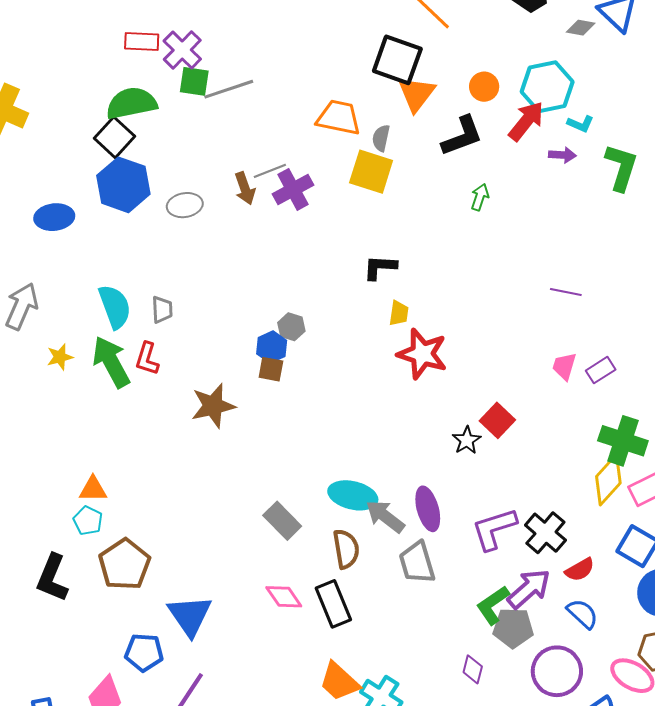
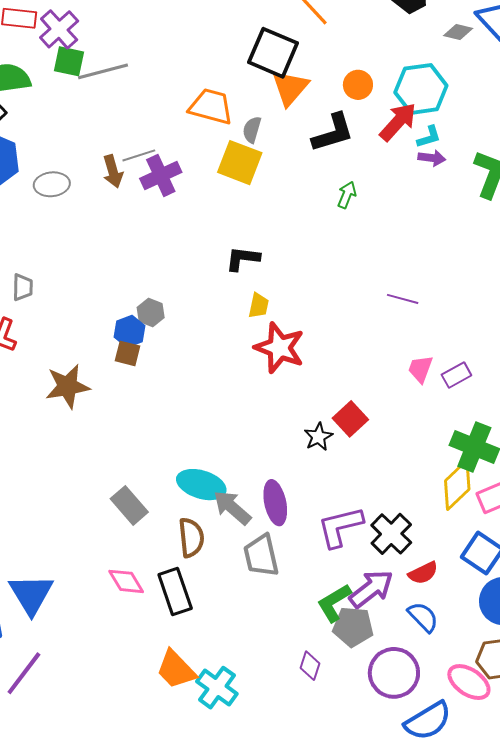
cyan L-shape: (581, 124) -> (429, 137), moved, turned -44
purple line: (566, 292) -> (403, 299), moved

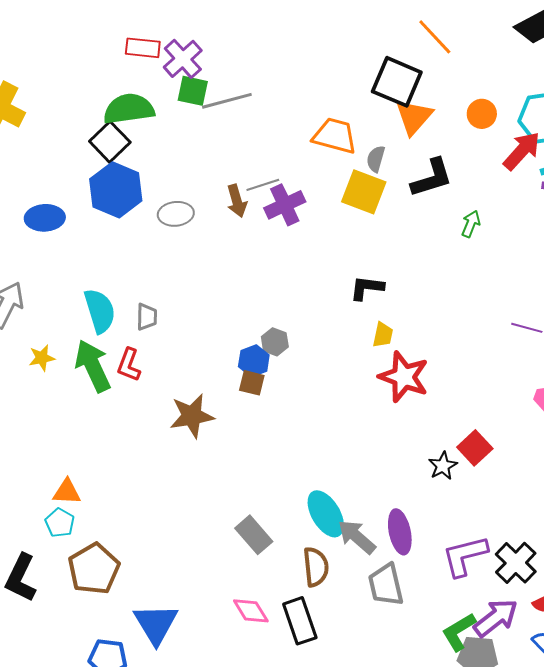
black L-shape: (333, 133) -> (432, 178), moved
cyan ellipse: (201, 485) -> (326, 514), turned 42

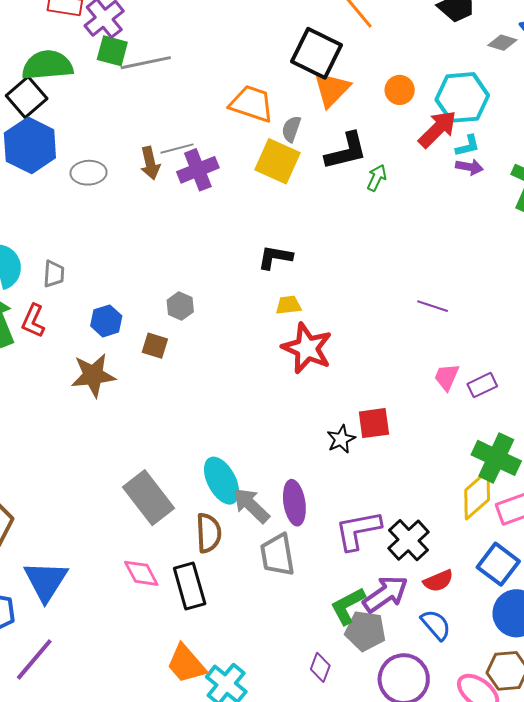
green arrow: (471, 224) -> (377, 178), moved
yellow trapezoid: (383, 335) -> (288, 305), turned -112
blue hexagon: (254, 361) -> (106, 321), moved
red square: (475, 448) -> (374, 423), turned 32
gray rectangle: (254, 535) -> (148, 498), size x1.4

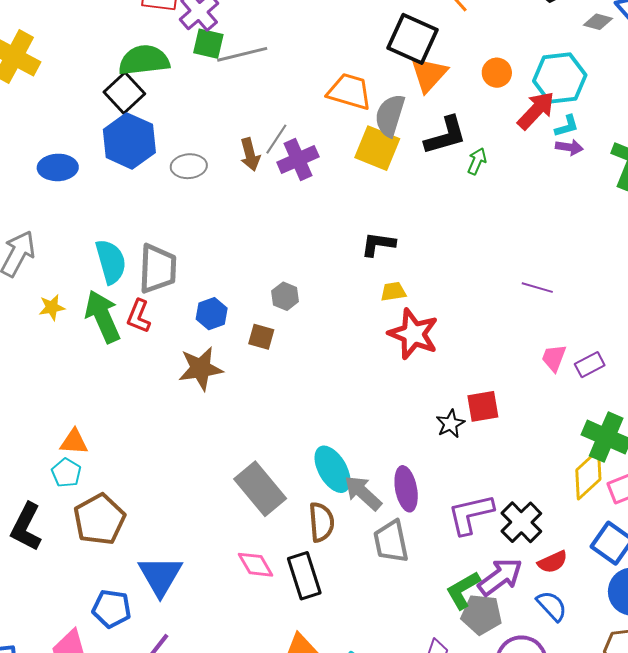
gray semicircle: (291, 129) -> (390, 115), size x1.6
gray line: (177, 149) -> (276, 139), turned -40
gray trapezoid: (54, 274) -> (158, 269), size x1.8

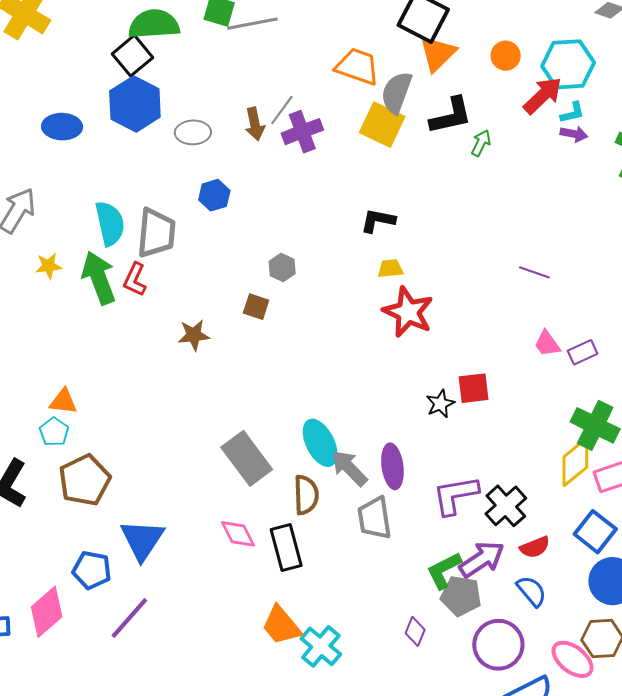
blue hexagon: (212, 314) -> (214, 195), moved
pink trapezoid: (554, 358) -> (547, 344), turned -60
brown star: (201, 368) -> (194, 335), size x0.7

